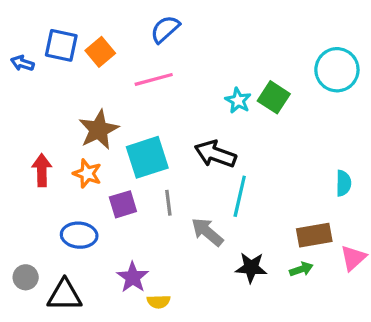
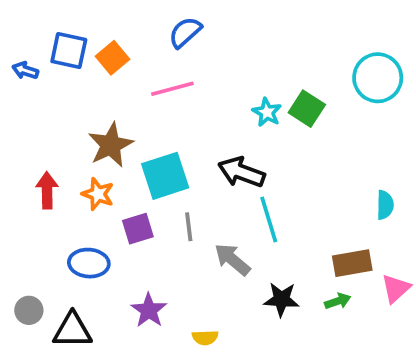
cyan line: (240, 196) -> (269, 219), turned -30
yellow semicircle: (159, 302) -> (205, 338), moved

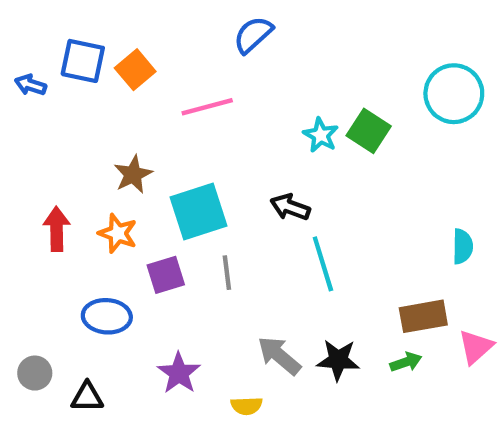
blue semicircle: (185, 32) -> (253, 35), moved
brown star: (111, 145) -> (133, 174), size x0.7
black arrow: (241, 172) -> (290, 207), size x0.7
gray arrow: (232, 259) -> (279, 356), moved
black triangle: (72, 330) -> (87, 397), size x0.7

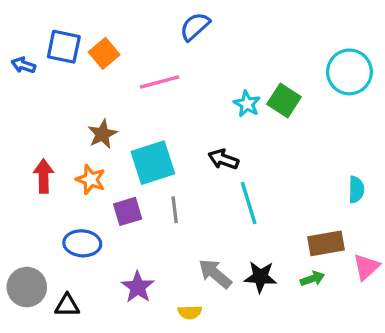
gray circle: (35, 373) -> (27, 287), size x1.5

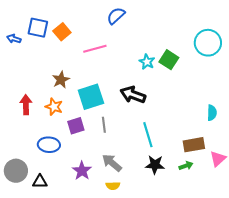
black arrow: (223, 159) -> (133, 95), size x1.4
cyan line: (249, 203) -> (148, 135), moved
gray arrow: (215, 274) -> (112, 163), moved

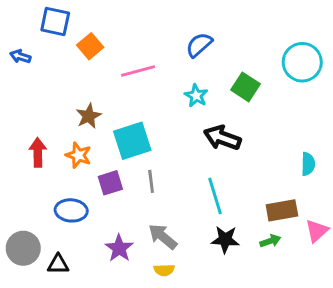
blue semicircle: (116, 16) -> (199, 45), moved
blue square: (38, 28) -> (55, 22), moved
cyan star: (147, 62) -> (196, 96), moved
black arrow: (133, 95) -> (222, 138), moved

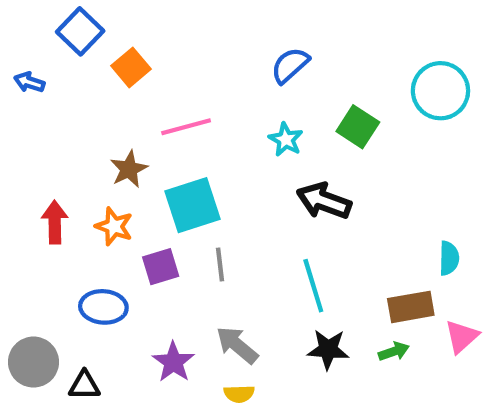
blue square: (55, 22) -> (80, 31), turned 32
pink line: (138, 71) -> (186, 127), moved
cyan semicircle: (308, 164) -> (449, 258), moved

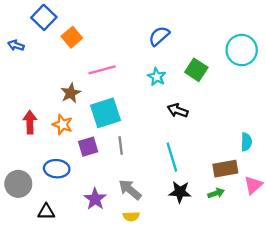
black arrow: (324, 201) -> (178, 111), size x0.7
gray circle: (33, 362) -> (18, 184), moved

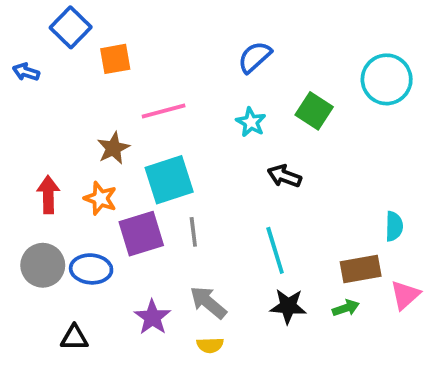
orange square: (72, 37) -> (115, 59), turned 30
purple square: (88, 147) -> (141, 234), size x1.4
gray circle: (18, 184) -> (43, 265), moved

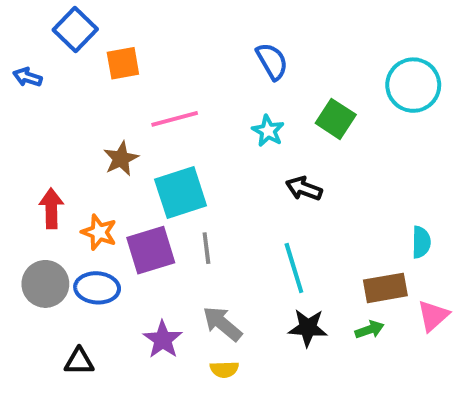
blue semicircle: (255, 57) -> (272, 61), turned 102
orange star: (100, 198) -> (99, 232), moved

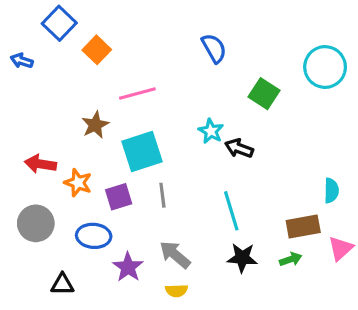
orange square: (123, 63) -> (97, 50), turned -36
cyan star: (268, 131) -> (211, 131), moved
red arrow: (51, 208) -> (40, 164), turned -80
purple square: (151, 250) -> (119, 197), size x0.7
blue ellipse: (97, 288) -> (94, 236), moved

